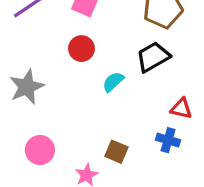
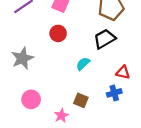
cyan semicircle: (113, 82) -> (83, 64), moved
blue cross: (168, 140) -> (114, 93), turned -32

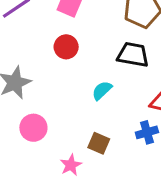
black trapezoid: (105, 39) -> (133, 55), turned 40
pink circle: (31, 99) -> (33, 128), moved

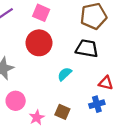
red circle: (66, 47) -> (39, 43), size x1.5
pink star: (71, 165) -> (37, 117), moved

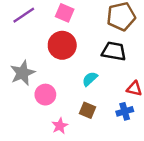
pink circle: (16, 101) -> (45, 95), moved
brown square: (62, 112) -> (87, 110), moved

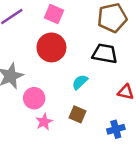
blue cross: (125, 111) -> (116, 129), moved
pink star: (60, 126) -> (44, 122), moved

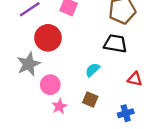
red circle: (51, 47) -> (48, 38), moved

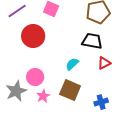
gray star: (29, 64) -> (16, 91), moved
red triangle: (135, 79) -> (104, 63), moved, turned -40
brown square: (90, 100) -> (70, 90), size x1.5

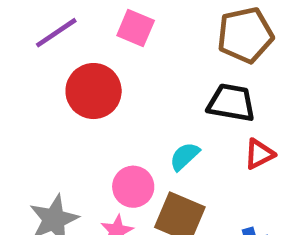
pink circle: (35, 77) -> (133, 187), moved

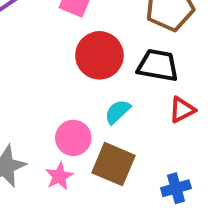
red circle: (94, 91) -> (99, 55), moved

